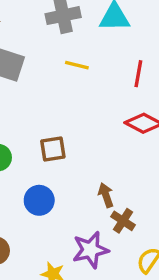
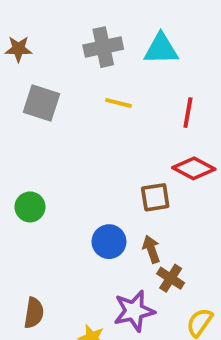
brown square: (53, 149) -> (155, 197), moved
blue circle: (39, 200) -> (109, 242), moved

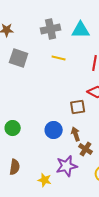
green circle: (30, 207) -> (13, 128), moved

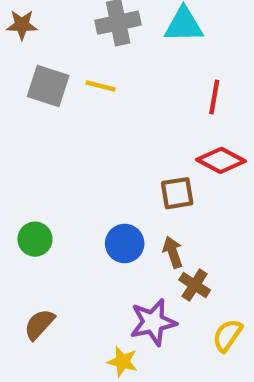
yellow line: (59, 58) -> (101, 86), moved
brown semicircle: (15, 167) -> (39, 324), turned -147
yellow star: (45, 180) -> (122, 362), moved

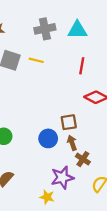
red line: (214, 97) -> (82, 66), moved
brown square: (177, 193) -> (69, 122), moved

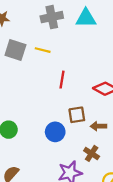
red line: (82, 66) -> (62, 80), moved
brown arrow: (72, 143) -> (98, 126), moved, turned -72

